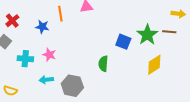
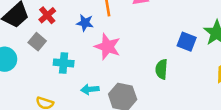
pink star: (49, 55) -> (108, 47), moved, size x1.5

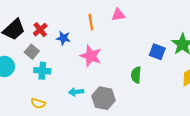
blue star: (85, 23) -> (63, 38), moved
cyan cross: (64, 63) -> (42, 71), moved

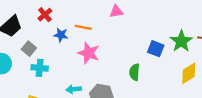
orange line: (91, 22) -> (83, 27), moved, turned -70
red cross: (40, 30) -> (45, 15), moved

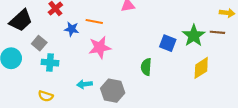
pink star: (89, 53) -> (100, 47), turned -30

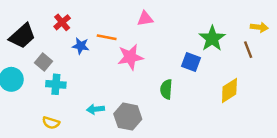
brown line: (217, 32) -> (248, 50), turned 64
green star: (194, 36) -> (212, 38), moved
pink star: (100, 47) -> (130, 57), moved

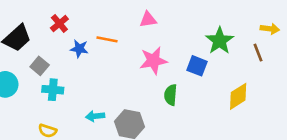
pink star: (130, 57) -> (153, 61), moved

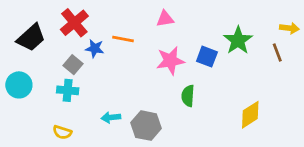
red cross: (59, 24) -> (74, 23), size x1.5
gray square: (40, 66) -> (73, 65), moved
blue square: (197, 66) -> (207, 57), moved
yellow diamond: (238, 96) -> (250, 115), moved

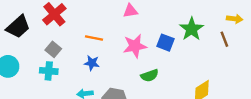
orange line: (123, 39) -> (94, 38), moved
blue star: (95, 48) -> (92, 63), moved
green semicircle: (188, 96) -> (150, 75), turned -114

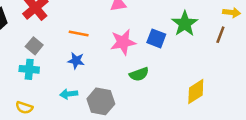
brown line: (224, 39) -> (220, 35), turned 42

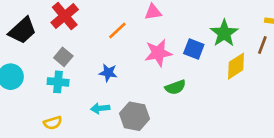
orange line: (79, 34) -> (117, 31), moved, turned -54
yellow diamond: (196, 92) -> (236, 66), moved
yellow semicircle: (24, 108) -> (53, 123), turned -35

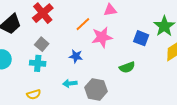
pink star: (158, 53) -> (102, 37), moved

